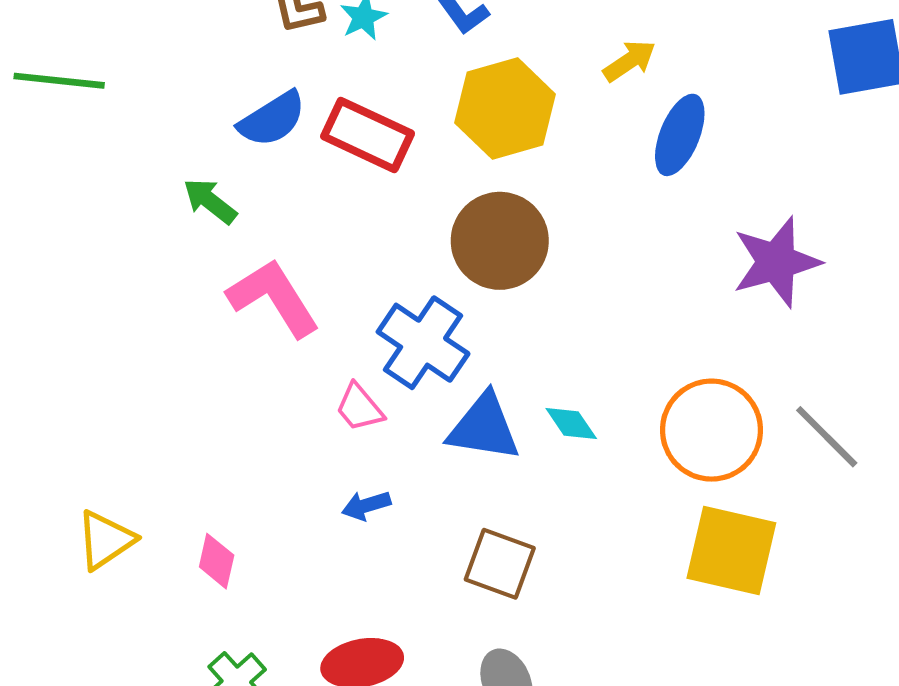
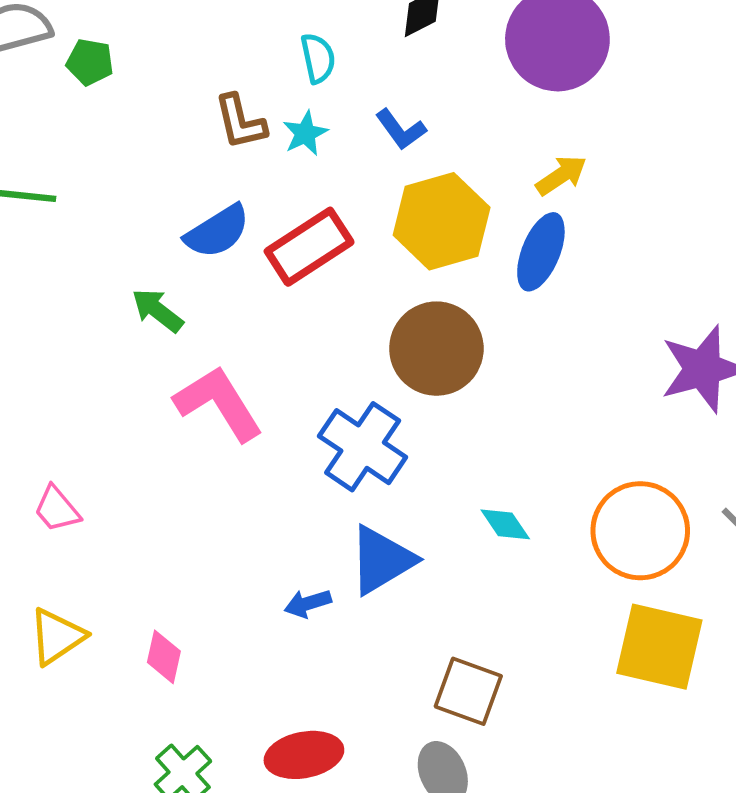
red rectangle: (367, 135) -> (309, 247), turned -58
blue ellipse: (680, 135) -> (541, 252), moved
pink trapezoid: (359, 408) -> (57, 509), moved
blue triangle: (484, 427) -> (382, 560), moved, turned -40
brown square: (500, 564) -> (468, 691), moved

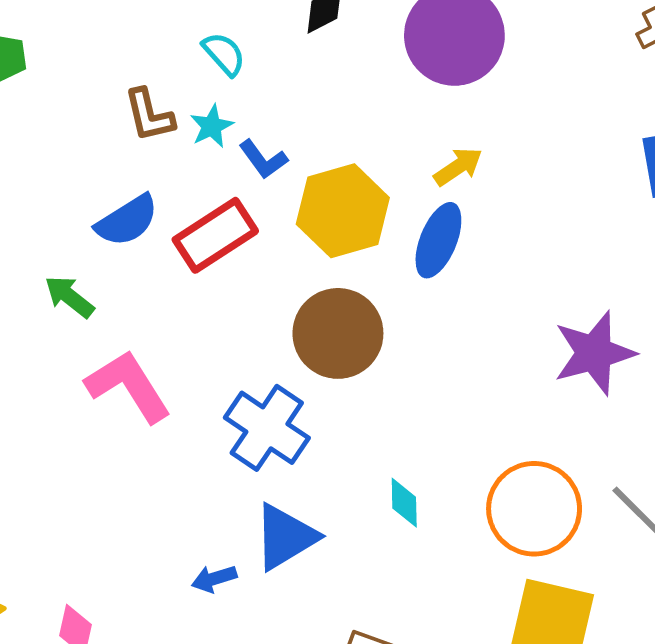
cyan semicircle: (318, 58) -> (224, 54), turned -30
blue L-shape: (401, 129) -> (263, 159), moved
cyan diamond: (505, 524) -> (404, 503), turned 33

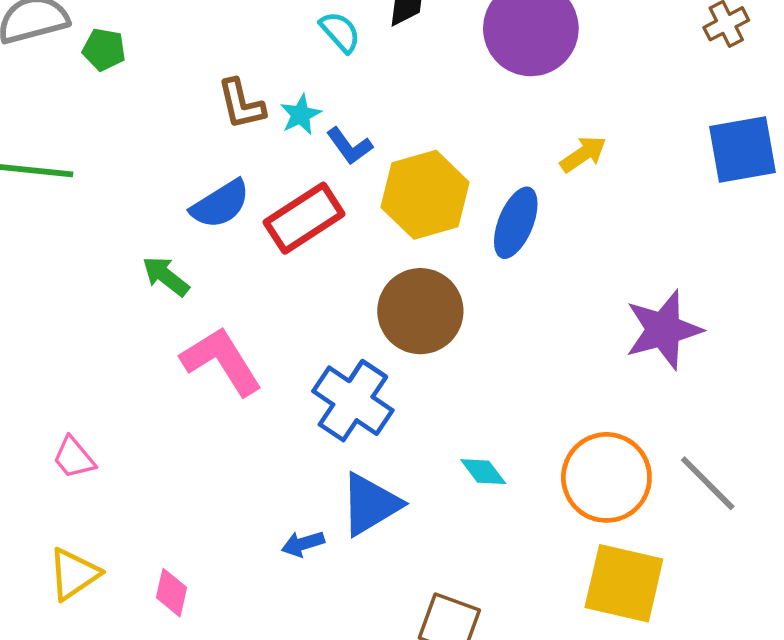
cyan semicircle: (224, 54) -> (340, 32), moved
yellow arrow: (458, 167) -> (583, 154), moved
cyan diamond: (404, 503) -> (483, 472), turned -36

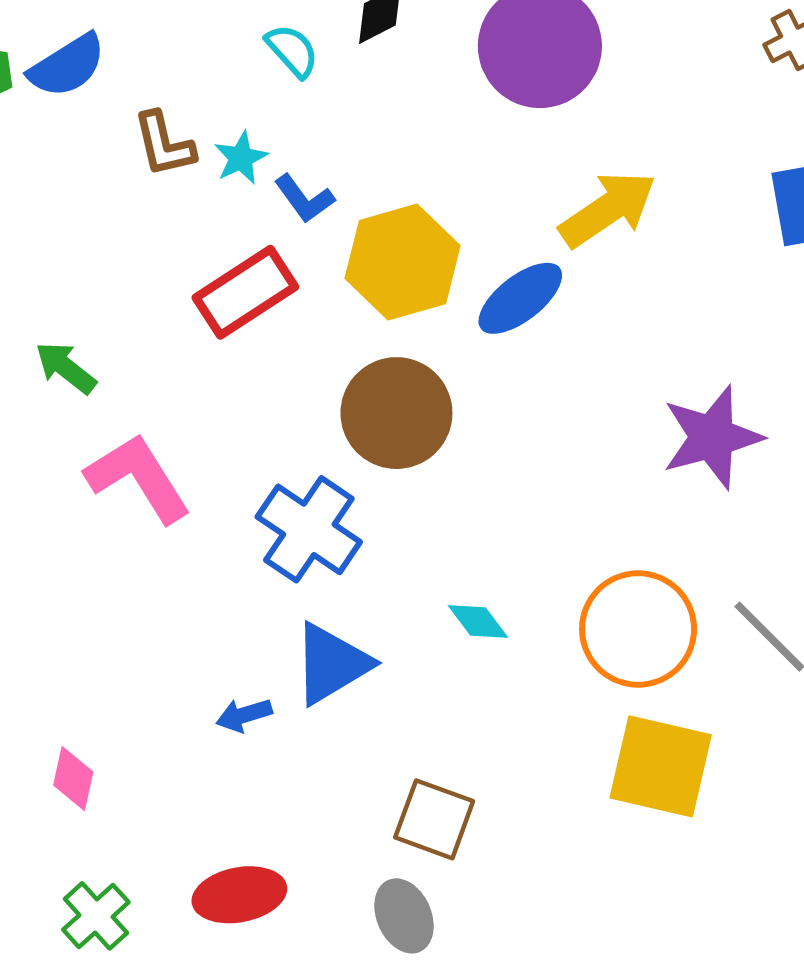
yellow arrow: (583, 154) -> (608, 209), size x1.6
blue semicircle: (220, 204) -> (67, 66), moved
blue ellipse: (516, 223) -> (520, 298), turned 30

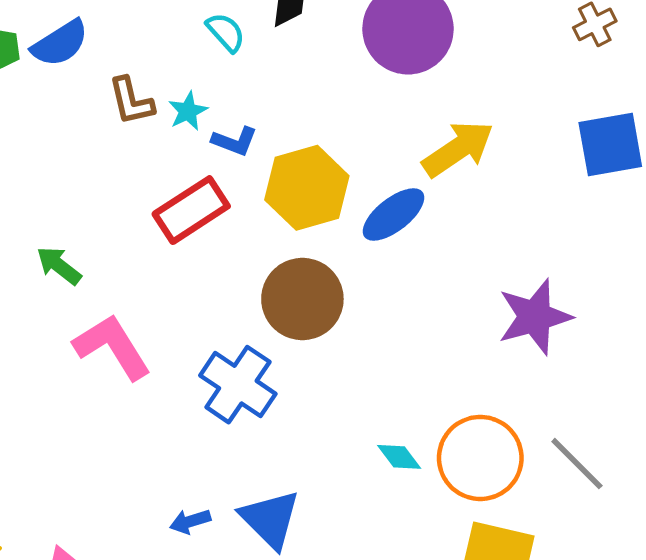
blue L-shape: (304, 199) -> (235, 141), turned -33
cyan diamond: (478, 621) -> (399, 457), moved
blue triangle: (332, 664) -> (270, 519), moved, turned -44

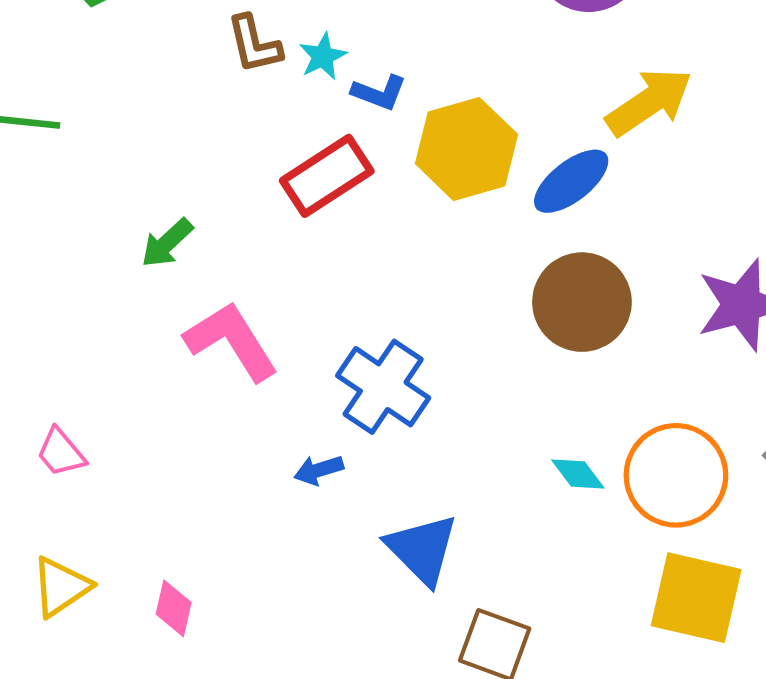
green arrow: (59, 266) -> (167, 243), turned -81
brown circle: (302, 299) -> (582, 302), moved
blue arrow: (190, 521) -> (319, 470), moved

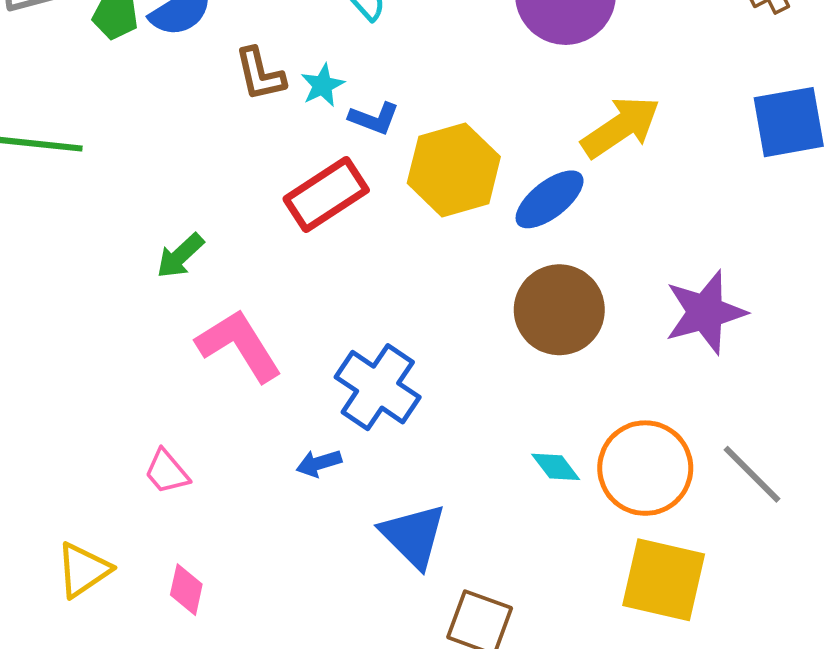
pink trapezoid: (61, 453) -> (167, 472), moved

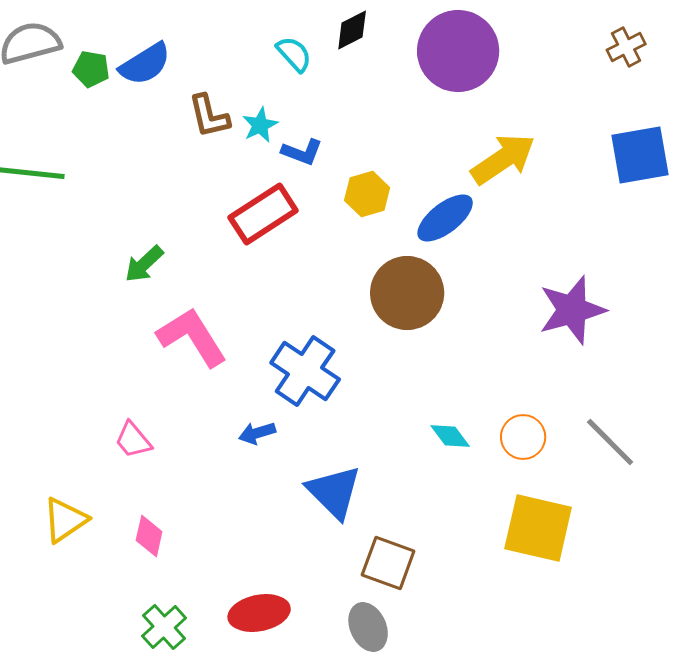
yellow hexagon: (454, 170) -> (367, 194), size x0.6
brown circle: (559, 310) -> (407, 293), moved
orange circle: (645, 468) -> (523, 437), size x0.6

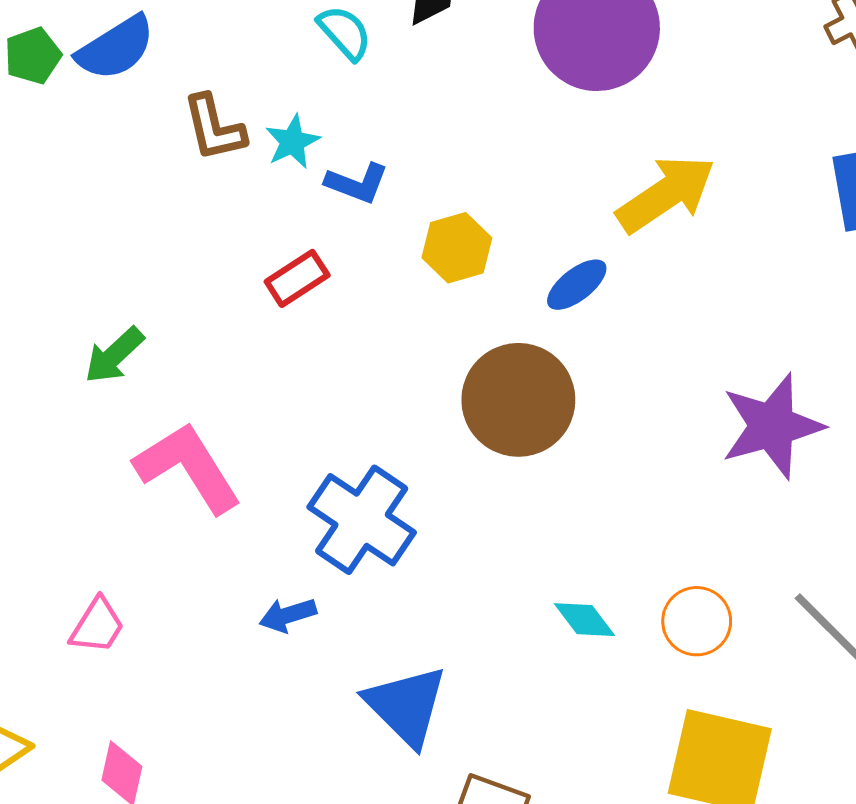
green pentagon: (91, 69) -> (33, 56), turned -30
red rectangle: (263, 214) -> (297, 278), size x0.6
blue ellipse: (445, 218) -> (577, 285), size x0.7
pink trapezoid: (133, 440) -> (97, 626), turned -108

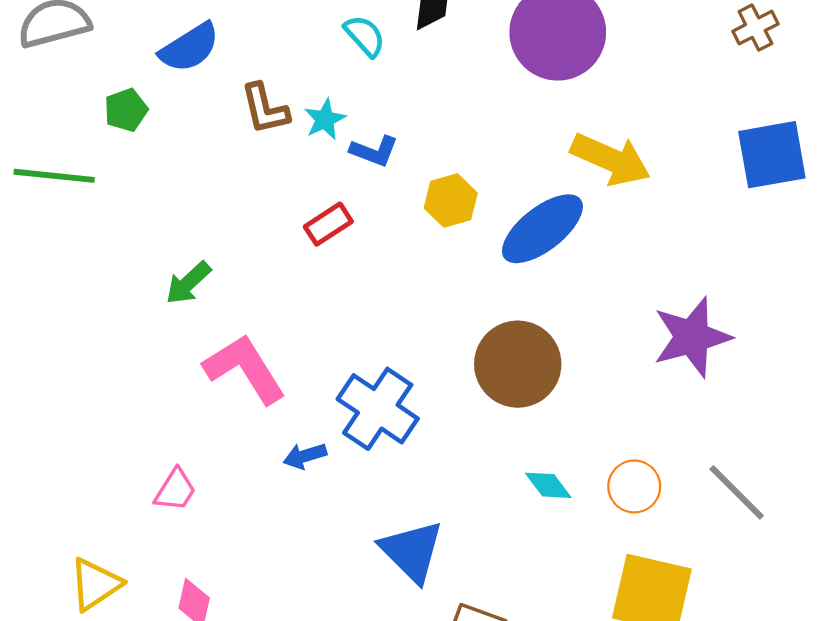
green pentagon: (33, 56) -> (126, 110), moved
yellow arrow: (666, 194) -> (611, 159), turned 58
blue ellipse: (577, 285) -> (542, 229), size x1.8
brown circle: (518, 400) -> (518, 364), moved
blue arrow: (288, 615) -> (305, 456), moved

